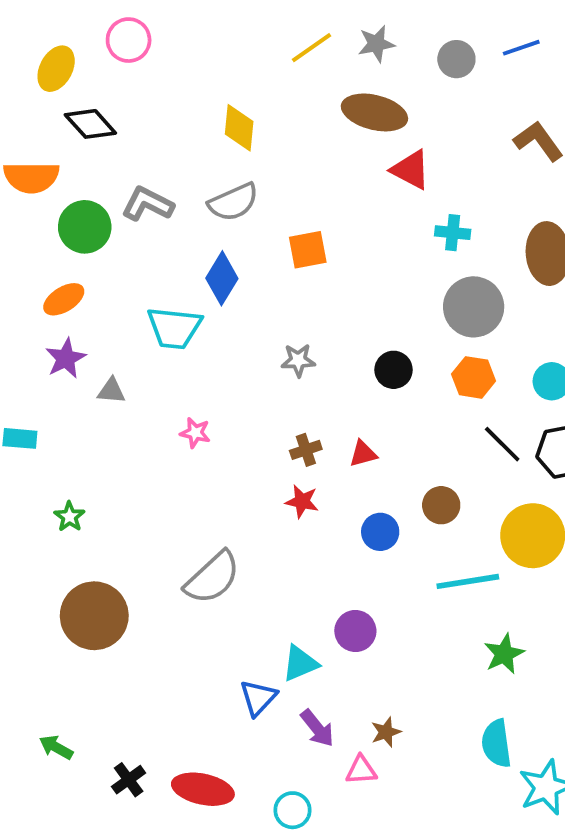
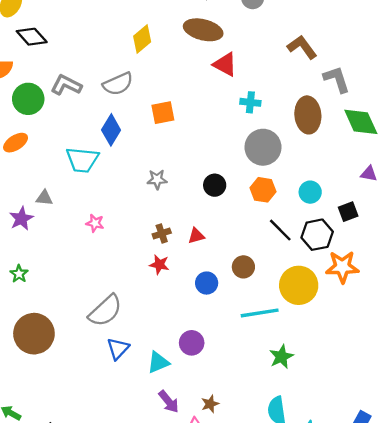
yellow diamond: (239, 128) -> (142, 39), moved, turned 44
purple star: (66, 358) -> (21, 219), moved
blue triangle: (258, 698) -> (118, 349), moved

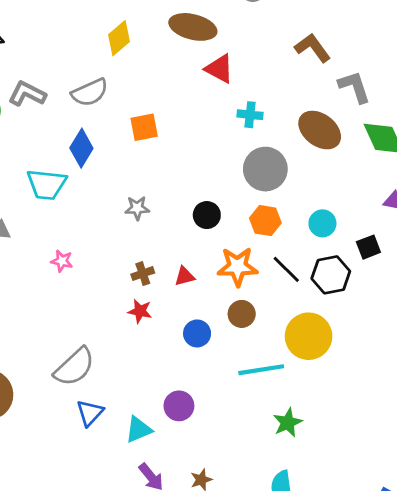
brown ellipse: (308, 115) -> (320, 130), turned -48
orange star: (342, 267) -> (237, 267), moved

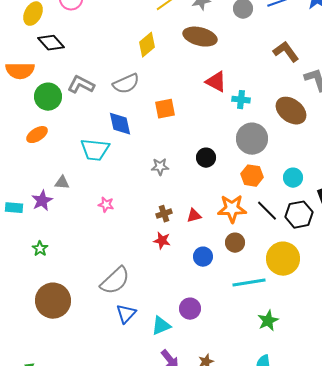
red triangle: (219, 69) -> (216, 82), moved
blue diamond: (81, 148) -> (120, 124), turned -44
black circle: (207, 215) -> (206, 158), moved

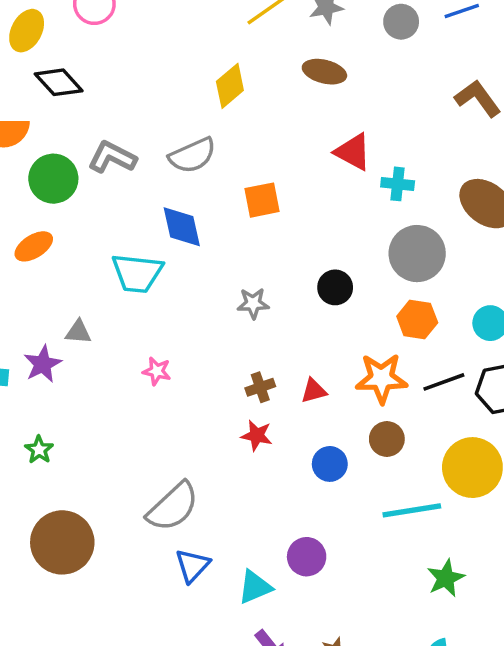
brown ellipse: (200, 37) -> (324, 72), size x0.7
black line: (267, 211) -> (444, 382), turned -65

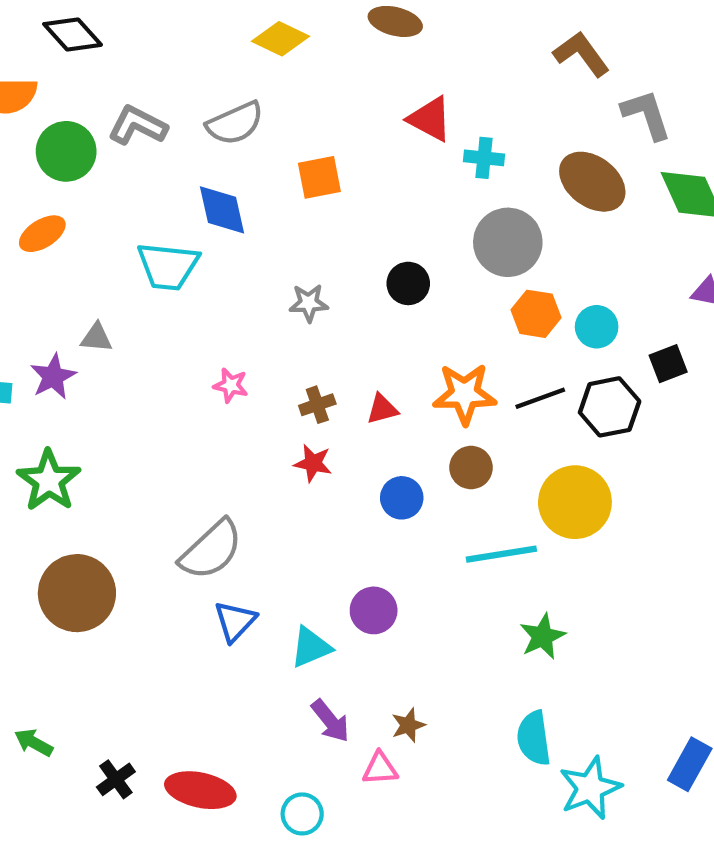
yellow diamond: (230, 86) -> (280, 39), turned 66
orange hexagon: (417, 320) -> (536, 314), moved
pink star: (157, 371) -> (231, 385), moved
green star: (39, 450) -> (49, 481), size x1.8

